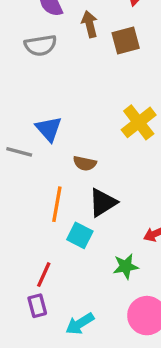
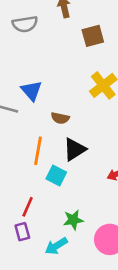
brown square: (126, 41) -> (93, 36), moved
green star: (126, 266) -> (73, 220), moved

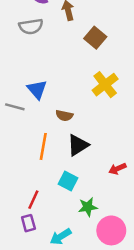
brown square: (93, 36) -> (95, 38), turned -35
cyan square: (56, 175) -> (68, 181), moved
green star: (73, 220) -> (88, 207), moved

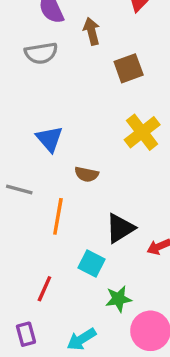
brown square: (95, 38) -> (129, 68), turned 30
gray line: (15, 107) -> (19, 189), moved
black triangle: (78, 145) -> (120, 228), moved
purple rectangle: (28, 223) -> (26, 334), moved

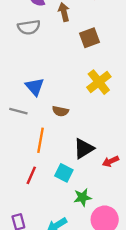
gray line: (19, 189) -> (18, 111), moved
red line: (44, 289) -> (31, 175), moved

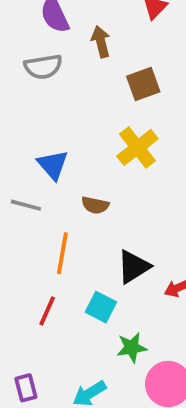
yellow cross: (99, 82) -> (137, 147), moved

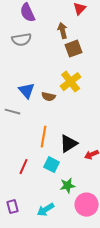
brown arrow: (101, 42) -> (63, 31), moved
brown semicircle: (95, 205) -> (49, 97), moved
orange line: (62, 253) -> (44, 137), moved

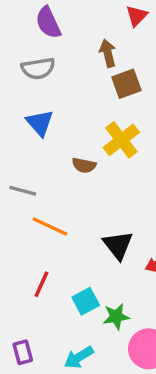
blue triangle: (27, 91) -> (40, 123), moved
orange line: (44, 137) -> (50, 226), moved, turned -75
black triangle: (69, 144) -> (118, 245), turned -36
cyan square: (52, 165) -> (86, 301), moved, turned 35

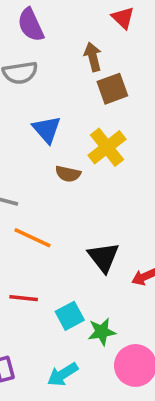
red triangle: (137, 16) -> (123, 18), turned -30
blue triangle: (40, 123) -> (47, 130), moved
red line: (41, 284) -> (24, 298), turned 72

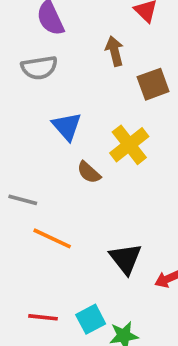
brown square: (112, 89) -> (153, 84), moved
brown semicircle: (68, 174) -> (89, 172), turned 30
red line: (24, 298) -> (43, 317), moved

